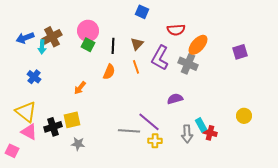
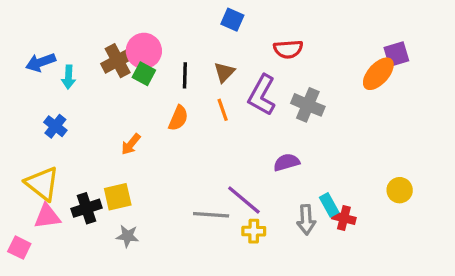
brown cross: (52, 37) -> (118, 61), moved
orange ellipse: (198, 45) -> (378, 74), moved
purple square: (240, 52) -> (396, 54), moved
pink triangle: (29, 132) -> (47, 216), turned -36

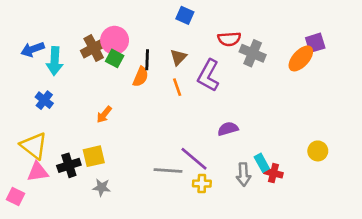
cyan arrow: (68, 77) -> (55, 61), size x1.5
gray cross: (308, 105) -> (253, 53), moved
orange semicircle: (178, 118) -> (141, 77), moved

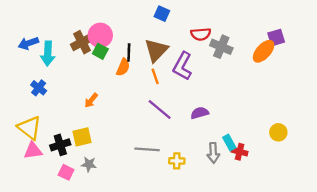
brown triangle: (178, 57) -> (156, 50), size x1.6
purple line: (194, 159) -> (160, 109), moved
pink square: (16, 197) -> (66, 172), moved

